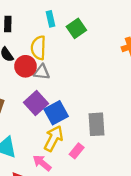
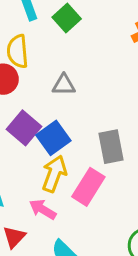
gray triangle: (42, 72) -> (64, 85), moved
pink rectangle: (77, 151) -> (88, 187), size x1.6

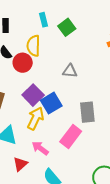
gray triangle: (64, 85) -> (70, 71), moved
yellow arrow: (54, 174) -> (35, 118), moved

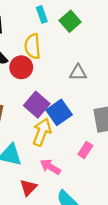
pink rectangle: (71, 136) -> (85, 150), size x0.6

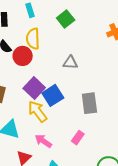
cyan rectangle: (42, 14) -> (30, 10), moved
yellow arrow: (42, 132) -> (37, 111), turned -60
pink rectangle: (85, 150) -> (78, 138), moved

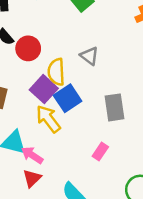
yellow semicircle: (33, 39) -> (56, 72), moved
gray triangle: (70, 63) -> (89, 56), turned 35
pink arrow: (43, 141) -> (32, 155), moved

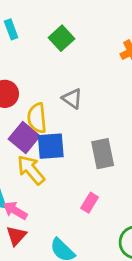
blue square: (68, 98) -> (51, 146), turned 32

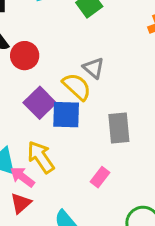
yellow semicircle: (37, 118) -> (77, 87), moved, turned 132
yellow arrow: (31, 170) -> (41, 157), moved

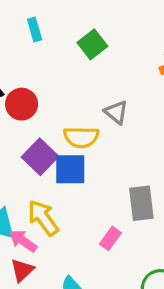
gray triangle: (94, 68) -> (116, 112), moved
yellow semicircle: (77, 87) -> (81, 137), turned 140
gray rectangle: (119, 128) -> (141, 203), moved

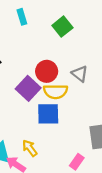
red circle: (22, 104) -> (47, 71), moved
purple square: (40, 157) -> (28, 88), moved
yellow arrow: (43, 218) -> (30, 148), size x0.7

